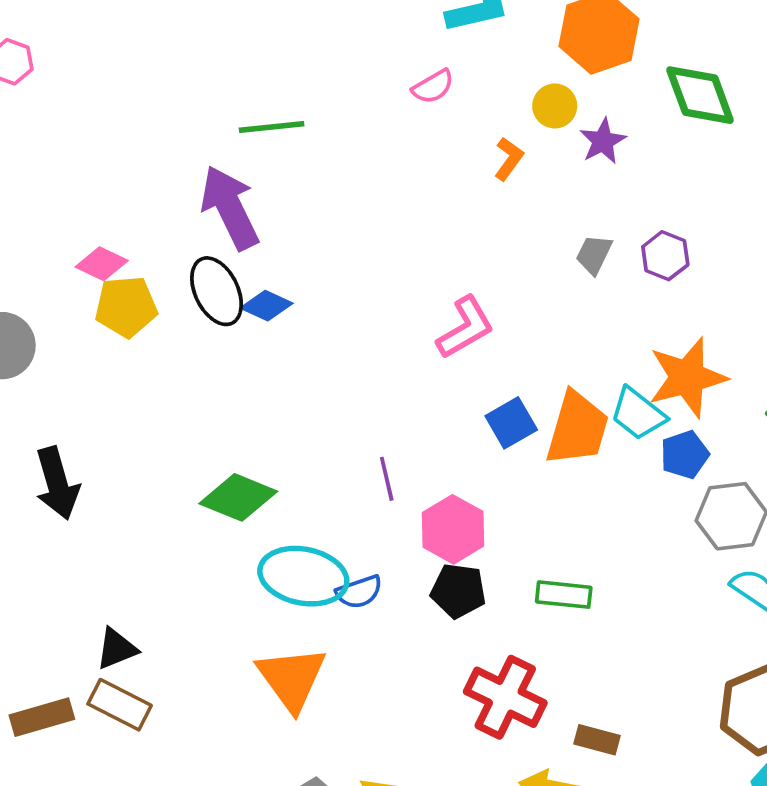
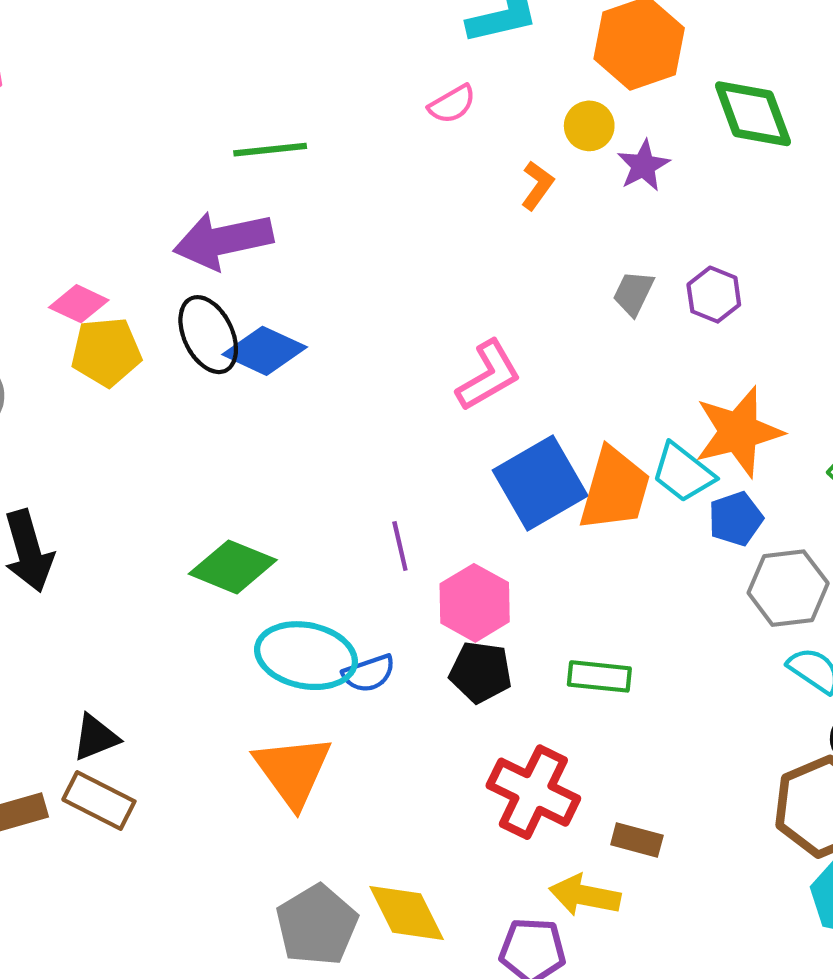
purple arrow: (230, 208) -> (223, 240), turned -76
blue diamond: (267, 306) -> (265, 351), size x1.4
blue square: (511, 423) -> (540, 483), size x1.6

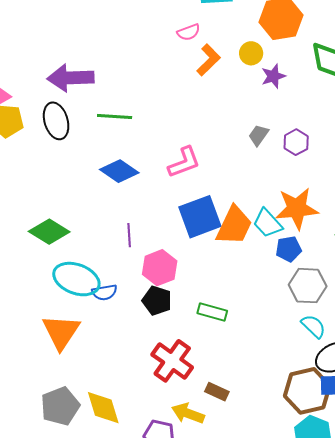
green line: (270, 150) -> (115, 117), moved
orange L-shape: (537, 185) -> (208, 60), moved, size x1.4
blue diamond: (265, 351) -> (119, 171), moved

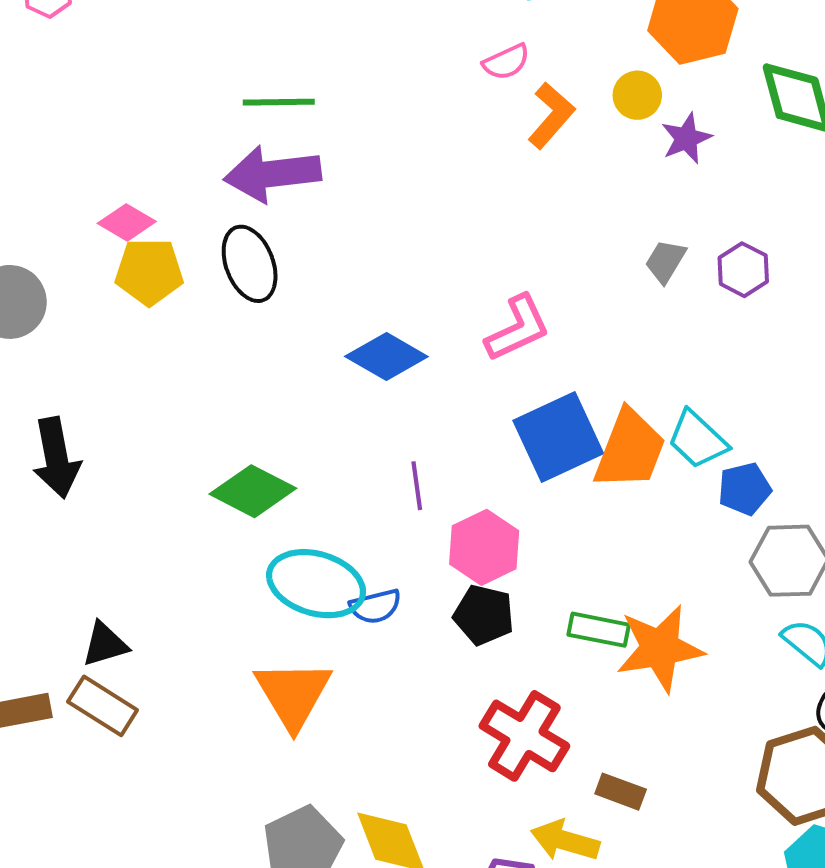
green line: (115, 117) -> (279, 102), moved
orange star: (297, 208) -> (660, 648), moved

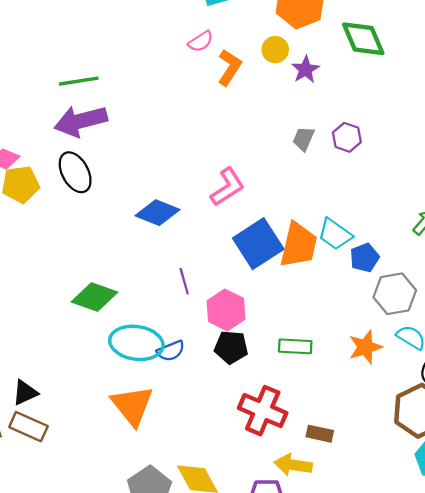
orange star: (660, 648) -> (365, 347), moved, size x0.7

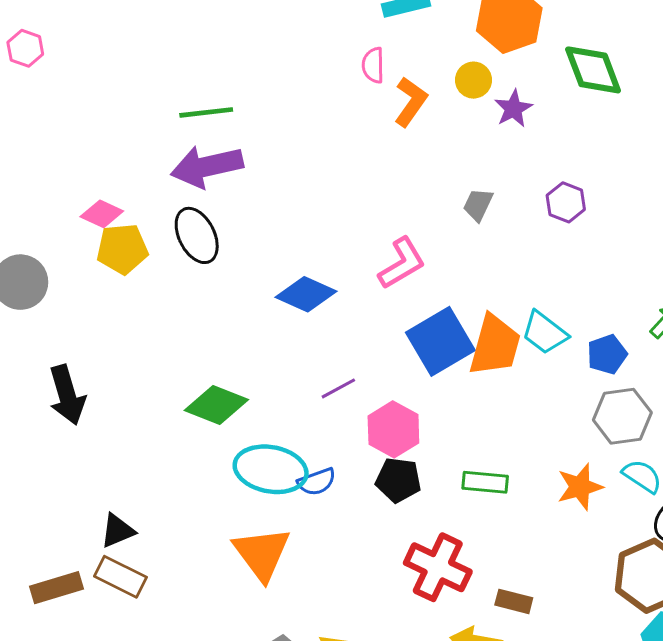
pink semicircle: (201, 41) -> (373, 65), turned 120
gray trapezoid: (303, 139) -> (478, 205), moved
blue pentagon: (365, 258) -> (607, 354), moved
purple line: (184, 281) -> (338, 388), turned 75

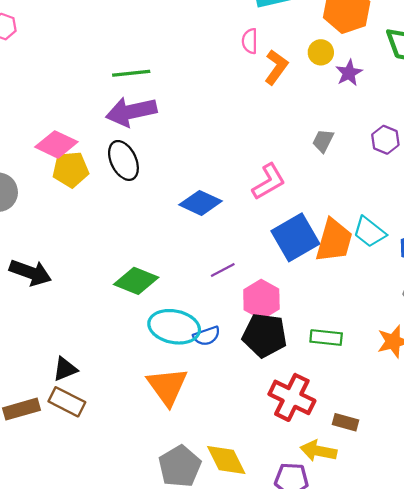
pink diamond: (102, 214) -> (56, 144), size x1.4
black arrow: (67, 395) -> (30, 273), turned -54
black pentagon: (398, 480) -> (265, 335), size x1.4

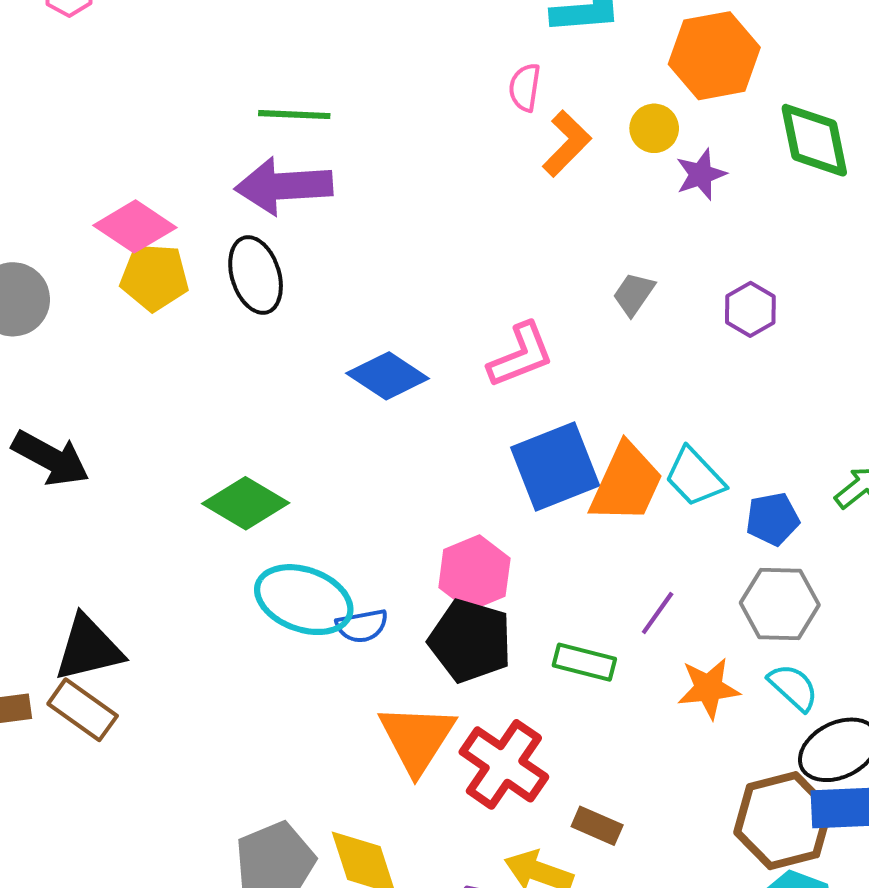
purple line: (223, 270) -> (658, 613), moved, turned -35
black triangle: (65, 369) -> (88, 648), size x1.5
orange triangle: (167, 386) -> (417, 738), moved

